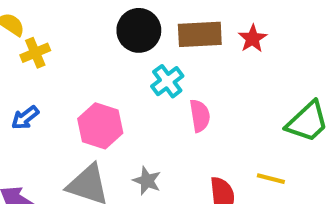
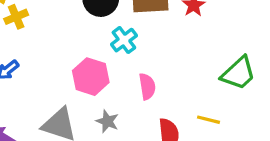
pink semicircle: (200, 116) -> (147, 86), moved
pink hexagon: (100, 126) -> (91, 77), moved

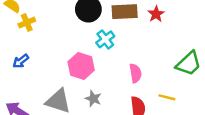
pink semicircle: (147, 86) -> (135, 73), moved

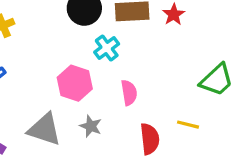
pink semicircle: (135, 73) -> (129, 93), moved

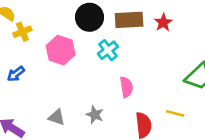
pink hexagon: (75, 83) -> (61, 50), moved
gray triangle: (44, 129) -> (57, 117), size x0.6

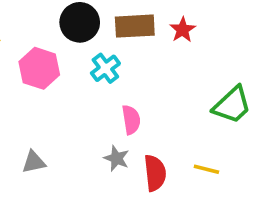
yellow line: (175, 113) -> (206, 169), moved
gray star: (95, 115) -> (116, 158), moved
gray triangle: (57, 117) -> (34, 162), turned -30

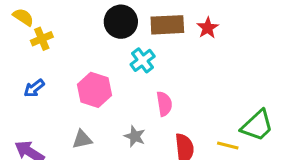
pink hexagon: (39, 68) -> (95, 90), moved
green trapezoid: (232, 105) -> (257, 125), moved
gray star: (116, 158) -> (135, 136), moved

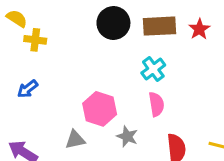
yellow cross: (42, 39) -> (35, 40), turned 30
cyan cross: (143, 60) -> (153, 69), moved
pink hexagon: (95, 90) -> (100, 109), moved

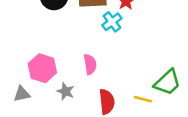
cyan cross: (153, 69) -> (112, 22), moved

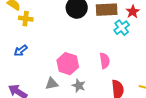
gray star: (66, 91) -> (79, 86), moved

